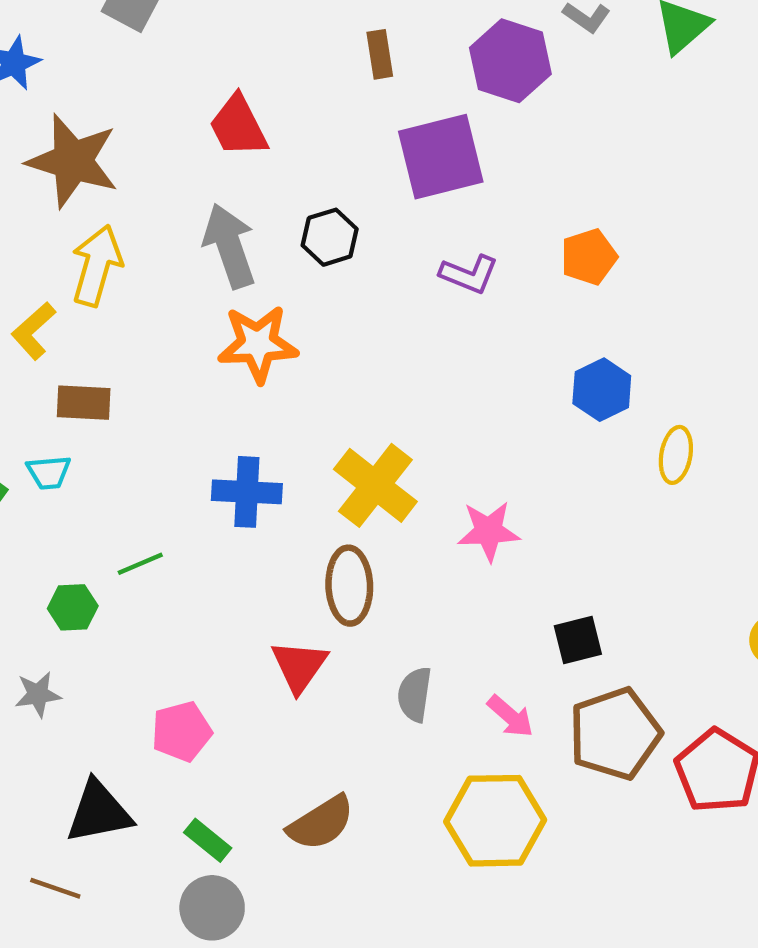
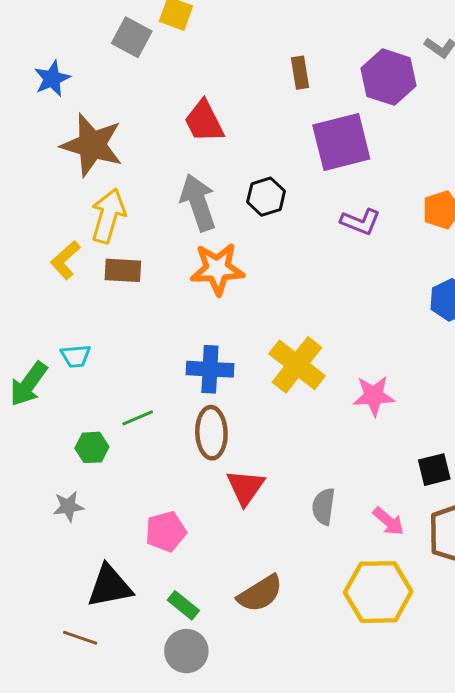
brown rectangle: (84, 403) -> (123, 270), moved
brown ellipse: (349, 586) -> (211, 433), moved

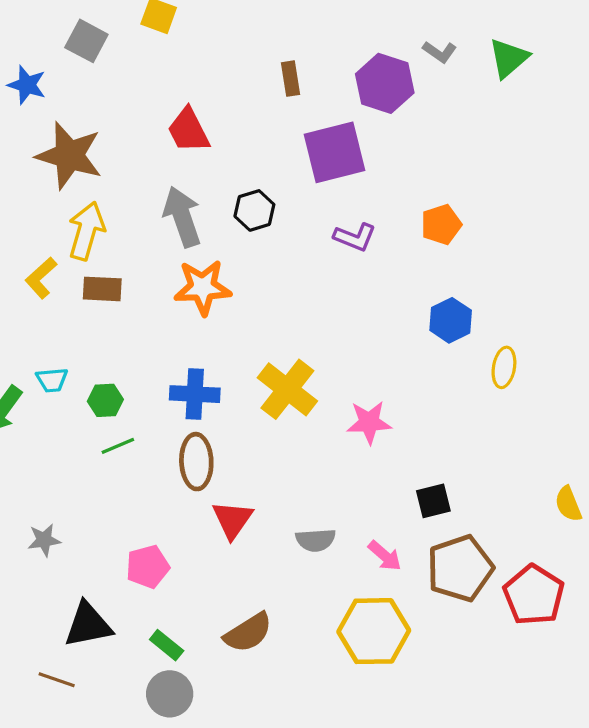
gray square: (132, 37) -> (86, 41), moved
blue star: (52, 79) -> (27, 85), turned -30
green hexagon: (92, 447) -> (105, 400), moved
gray semicircle: (324, 506) -> (316, 540), turned -102

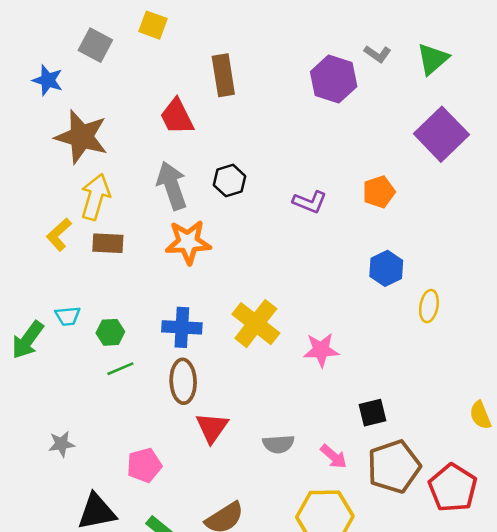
brown rectangle: (291, 79) -> (223, 75), moved, size x1.5
purple square: (334, 152) -> (441, 134), moved, turned -30

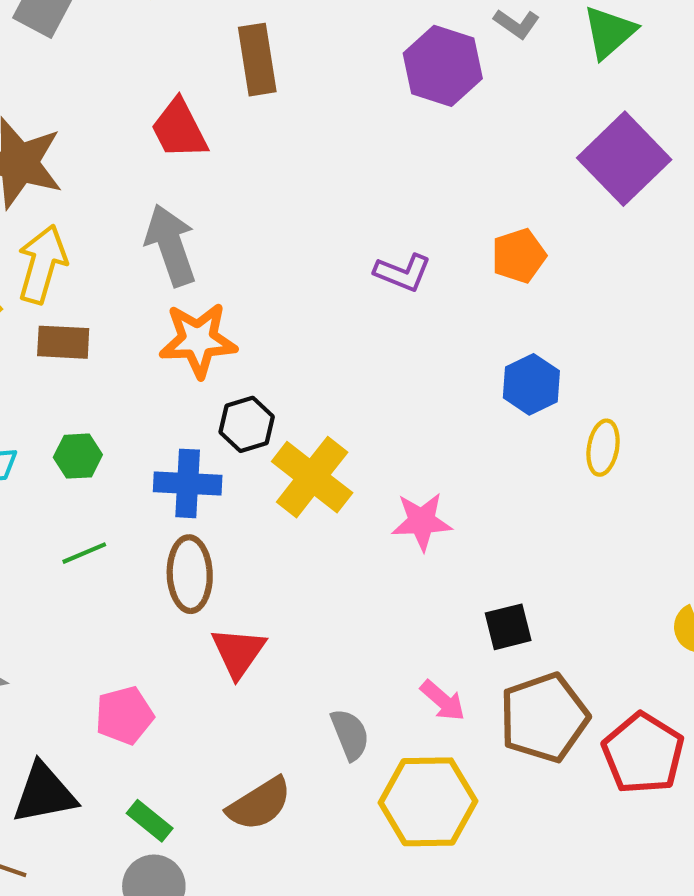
black hexagon: (230, 181) -> (247, 424), moved
green hexagon: (110, 332) -> (78, 456), moved
gray semicircle: (278, 444) -> (350, 734), moved, turned -108

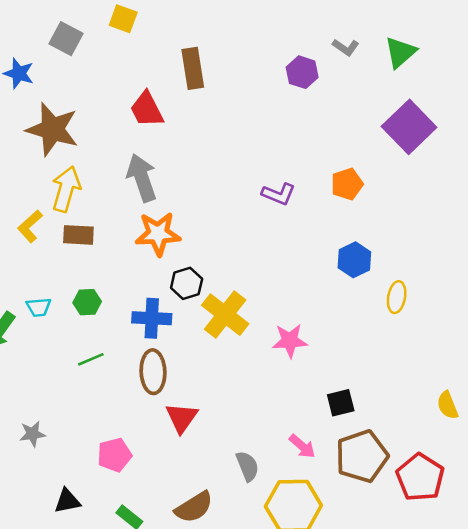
purple hexagon: (443, 66) -> (302, 72), size x0.7
black triangle: (44, 793) -> (67, 501), size x0.7

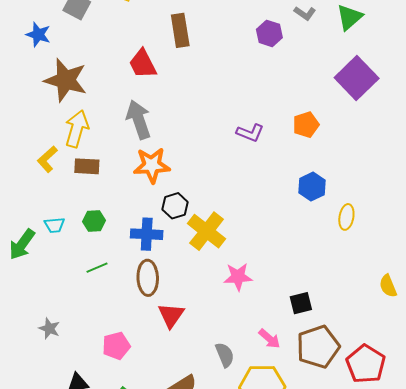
pink star: (290, 341) -> (238, 277), moved
yellow semicircle: (448, 405) -> (388, 286), moved
gray star: (32, 434) -> (49, 328), turned 30

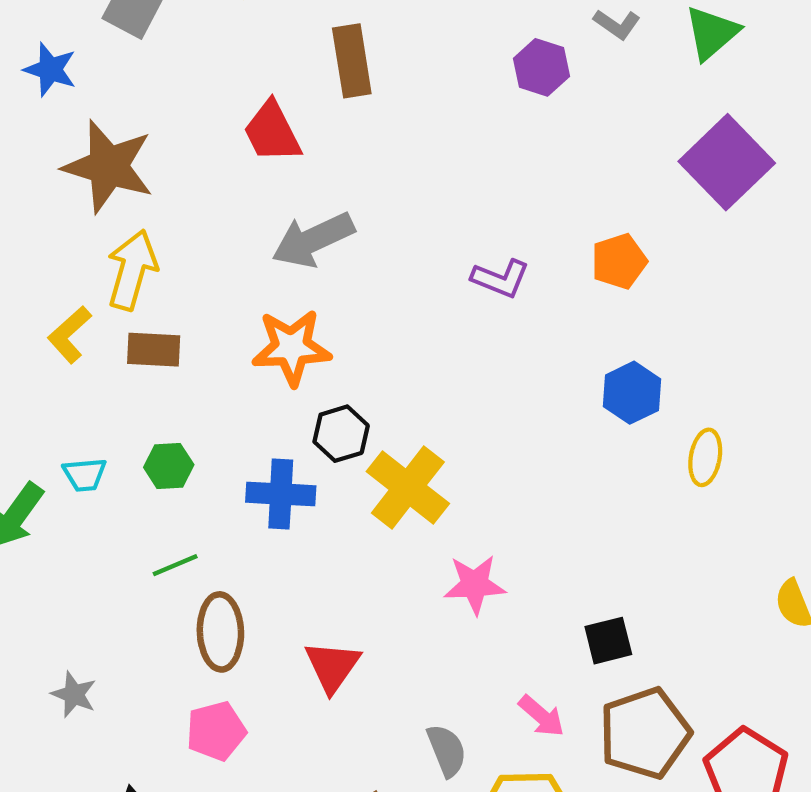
gray arrow: (139, 120) -> (313, 240), moved, turned -96
brown ellipse: (148, 278) -> (220, 632), moved

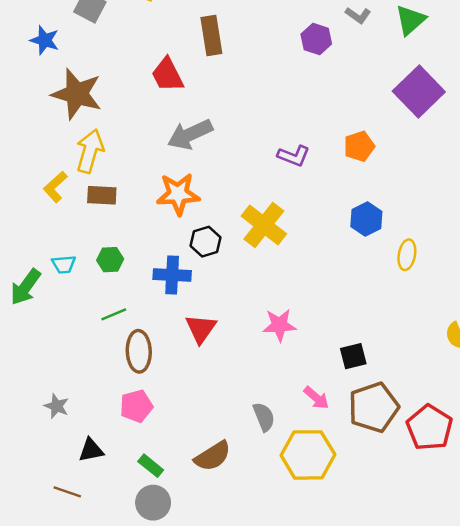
yellow cross: (408, 488) -> (264, 225), moved
red triangle: (332, 666) -> (201, 329), moved
gray star: (74, 694) -> (57, 406), moved

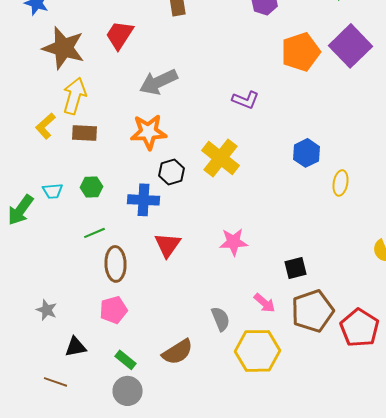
red trapezoid: (167, 75) -> (120, 35), moved, turned 60
orange pentagon: (359, 146) -> (300, 52), moved, size x1.5

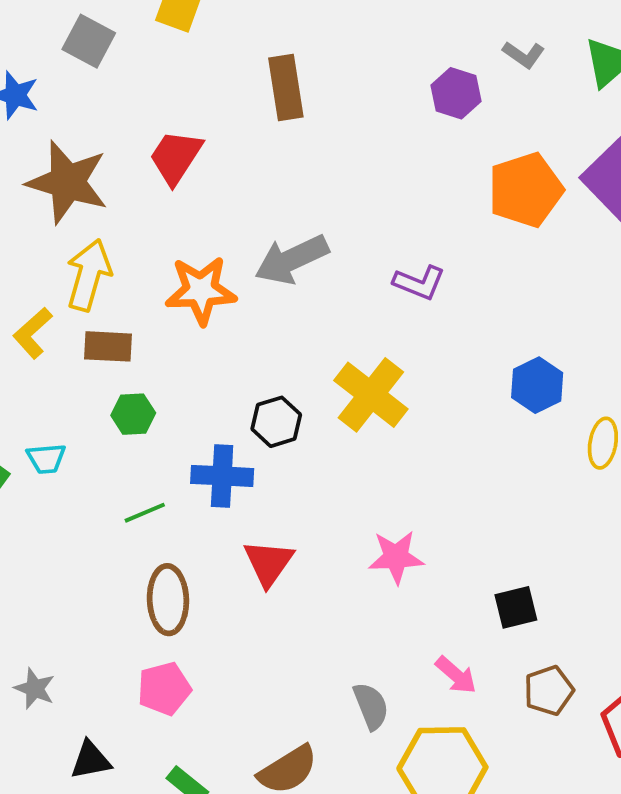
gray arrow: (158, 82) -> (292, 259), moved
orange star: (148, 132) -> (201, 290), moved
green hexagon: (92, 187) -> (133, 414), moved
green line: (94, 233) -> (145, 513), moved
brown pentagon: (312, 311) -> (549, 691), size x0.6

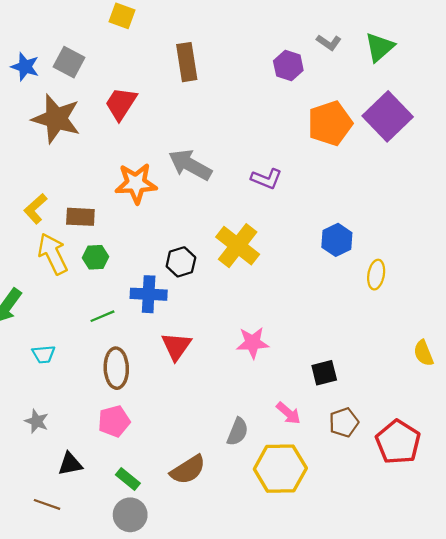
gray square: (89, 41) -> (69, 62), moved
gray arrow: (292, 259) -> (190, 165), turned 54
yellow arrow: (89, 275) -> (53, 254), moved, turned -42
cyan trapezoid: (46, 459) -> (44, 354), moved
gray semicircle: (371, 706) -> (238, 432), turned 44

